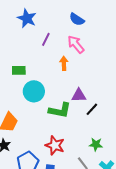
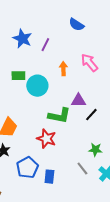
blue star: (27, 18) -> (22, 39), moved
pink arrow: (76, 44) -> (89, 63), moved
cyan circle: (34, 91) -> (37, 86), moved
red star: (55, 145) -> (46, 139), moved

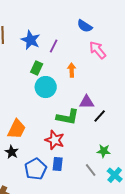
pink arrow: (89, 63) -> (98, 50), moved
green rectangle: (18, 76) -> (37, 68), moved, turned -64
blue rectangle: (49, 177) -> (58, 164), moved

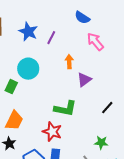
green rectangle: (37, 68) -> (11, 87), moved
cyan circle: (46, 87) -> (28, 69), moved
purple triangle: (87, 102) -> (84, 80), moved, turned -35
black line: (100, 116) -> (107, 108), moved

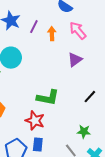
orange arrow: (69, 62) -> (52, 34), moved
purple triangle: (84, 80) -> (75, 60), moved

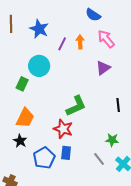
purple line: (34, 27) -> (62, 44), moved
black line: (90, 97) -> (118, 105), turned -48
green L-shape: (48, 98) -> (76, 106), turned -35

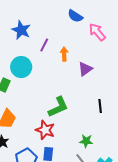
pink arrow: (106, 39) -> (97, 32), moved
orange arrow: (80, 42) -> (64, 54), moved
green star: (112, 140) -> (86, 141), moved

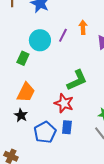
purple line: (44, 45) -> (63, 35), moved

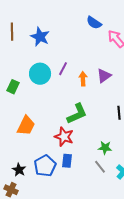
orange arrow: (83, 27) -> (83, 79), moved
green rectangle: (23, 58) -> (13, 87), moved
black star: (21, 115) -> (19, 170), moved

